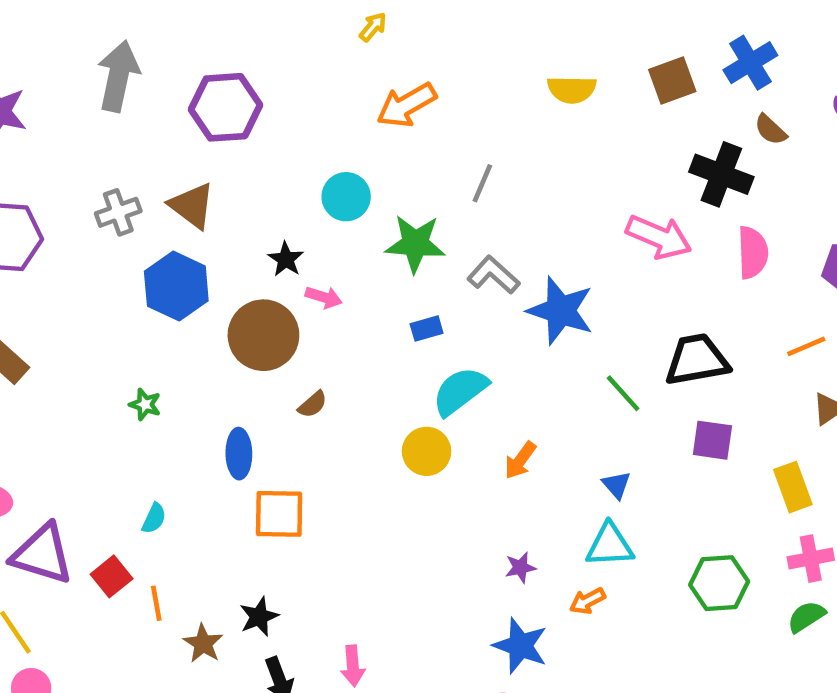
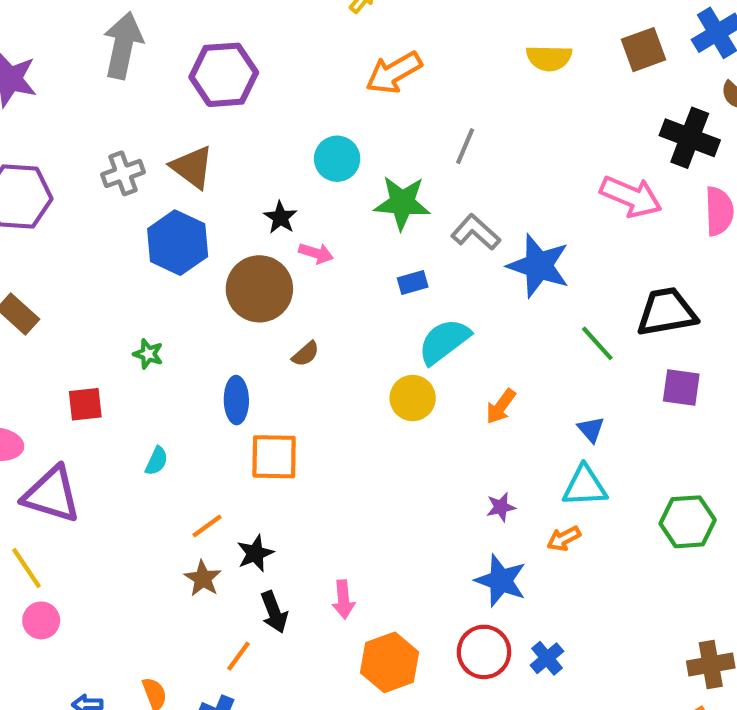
red square: (112, 576) -> (85, 404), moved, turned 33
orange line: (156, 603) -> (207, 526), moved, turned 64

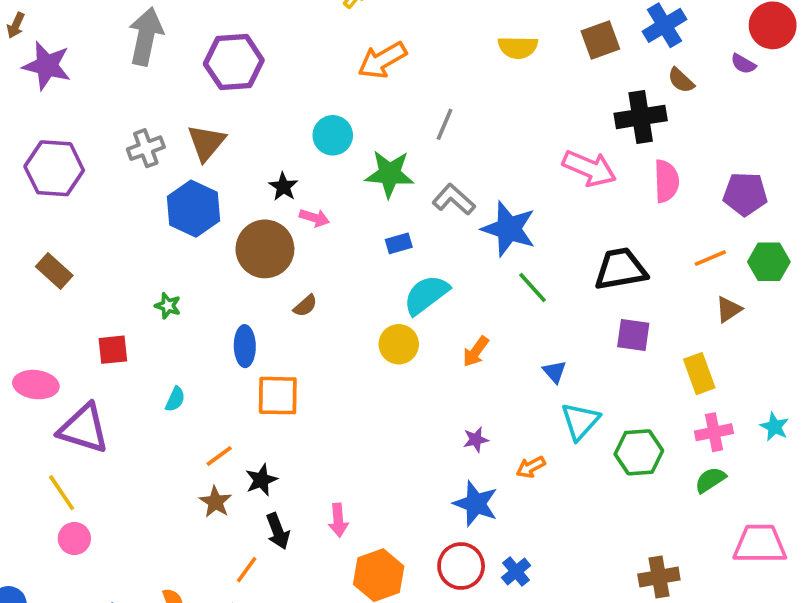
black cross: (690, 138) -> (641, 117), turned -30
brown triangle: (192, 167) -> (206, 143), turned 33
green line: (597, 343) -> (533, 287), moved
cyan triangle: (585, 486) -> (580, 421), moved, turned -45

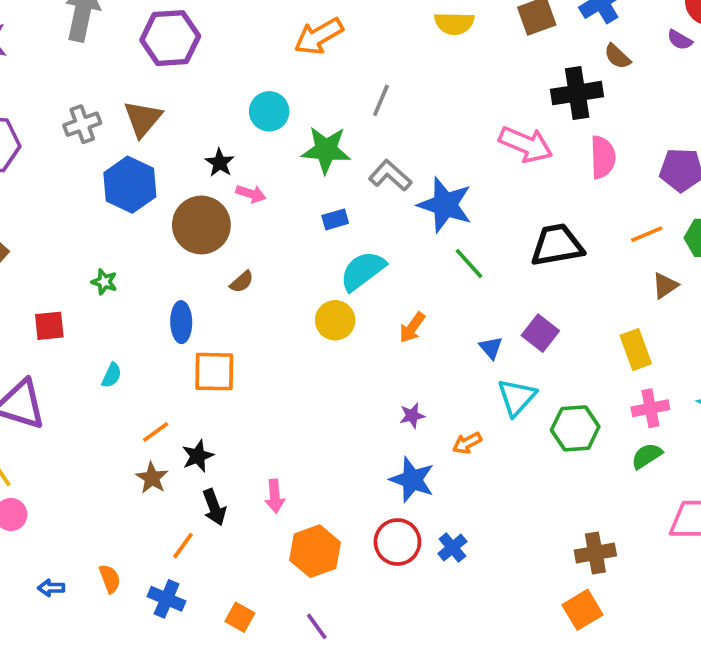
purple square: (633, 335) -> (540, 333), moved, turned 30

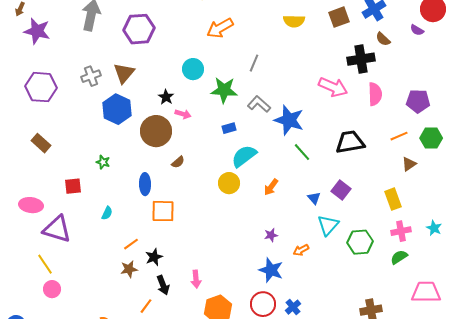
brown star: (152, 478) -> (129, 269), turned 30

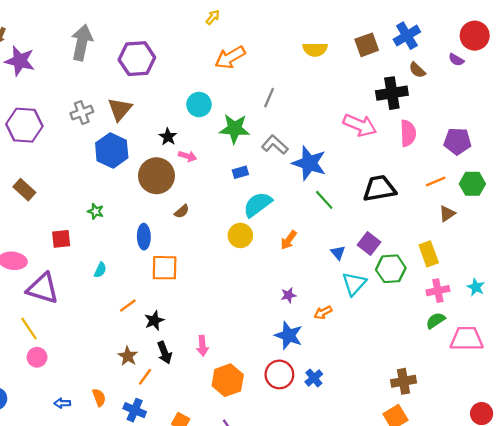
green hexagon: (360, 242) -> (391, 269), moved
brown star: (129, 269) -> (128, 356), moved, turned -30
pink trapezoid: (426, 292) -> (467, 339), moved

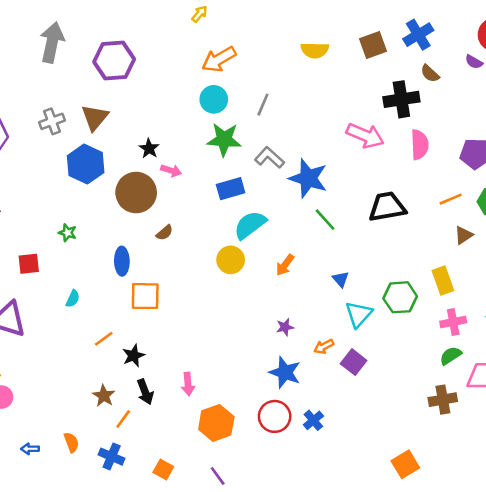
cyan circle: (199, 105) -> (214, 99), moved
blue rectangle: (240, 172) -> (231, 189), size x1.5
purple square: (369, 244) -> (354, 362), moved
brown cross: (403, 381) -> (443, 400), moved

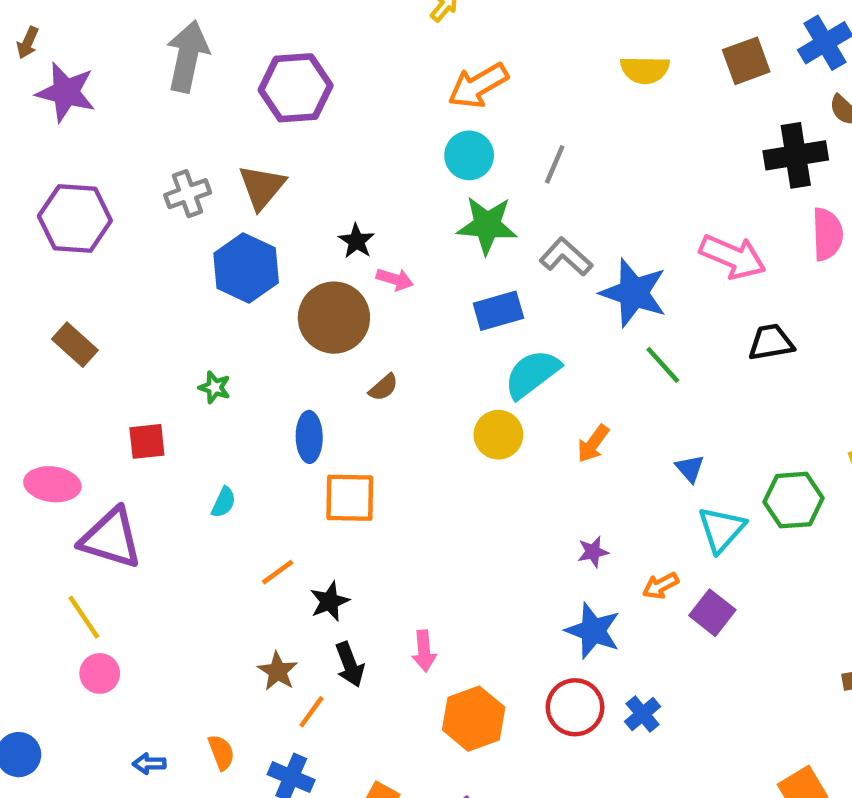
pink arrow: (365, 136) -> (733, 257), moved
black trapezoid: (387, 207) -> (771, 342), size x0.7

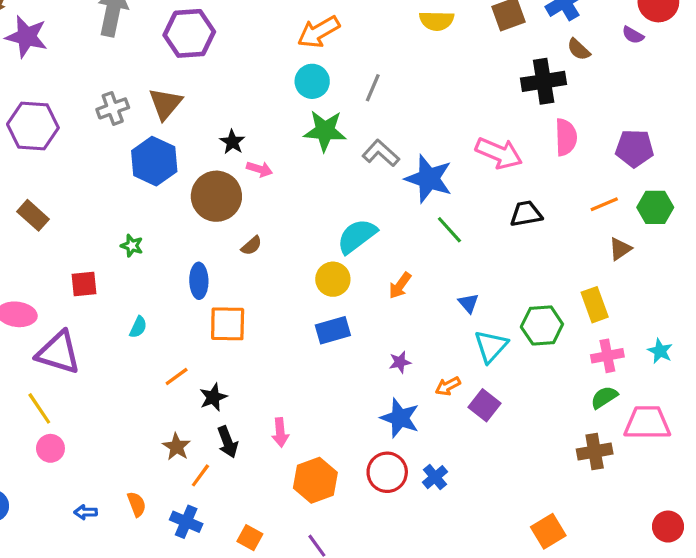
blue rectangle: (498, 311) -> (333, 330), moved

